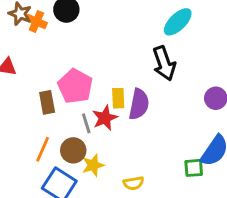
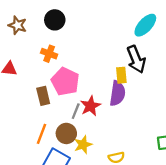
orange cross: (36, 22) -> (49, 54), moved
yellow rectangle: (118, 98) -> (121, 75), moved
gray line: (86, 123) -> (76, 111), turned 42

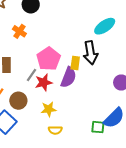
pink pentagon: (65, 81) -> (48, 59), moved
gray line: (76, 111) -> (31, 75), moved
yellow star: (83, 145) -> (49, 109), moved

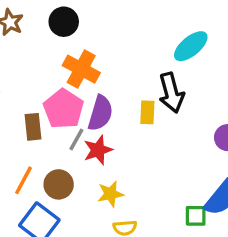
orange cross: (19, 31) -> (81, 69), moved, size x1.5
pink pentagon: (48, 59) -> (64, 109), moved
purple semicircle: (68, 77) -> (100, 113), moved

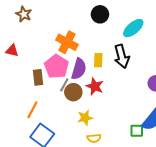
black circle: (64, 22) -> (100, 14), moved
yellow rectangle: (147, 112) -> (98, 60), moved
red star: (98, 150) -> (95, 86), moved, turned -30
brown circle: (59, 184) -> (73, 92), moved

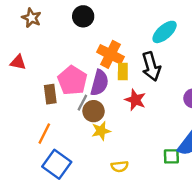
black circle: (100, 14) -> (83, 16), moved
orange cross: (67, 42) -> (110, 54), moved
red star: (95, 86) -> (135, 100), moved
yellow star: (85, 118) -> (101, 131), moved

